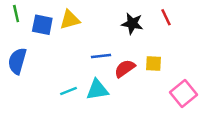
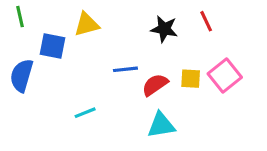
blue square: (42, 25) -> (53, 46), moved
cyan triangle: (97, 90) -> (161, 125), moved
pink square: (184, 93) -> (225, 76), moved

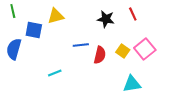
yellow square: (191, 79) -> (123, 51), turned 32
red semicircle: (155, 85) -> (100, 55), turned 138
cyan triangle: (161, 125) -> (132, 84), moved

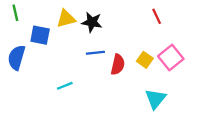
black star: (106, 19) -> (92, 22), moved
cyan triangle: (132, 84) -> (155, 99), turned -42

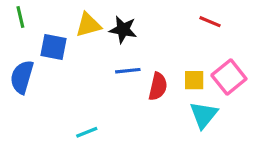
red line: (157, 16) -> (210, 22), turned -42
yellow square: (145, 60) -> (194, 80), turned -35
cyan line: (65, 86) -> (87, 132), moved
cyan triangle: (155, 99) -> (204, 115), moved

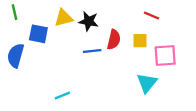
pink square: (229, 77) -> (165, 56), turned 35
yellow square: (194, 80) -> (140, 41), moved
red semicircle: (158, 86) -> (114, 40), moved

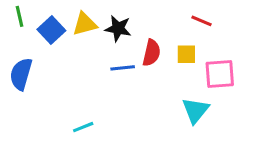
blue square: (38, 34) -> (51, 30), moved, turned 36

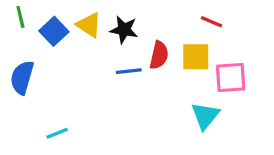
yellow triangle: (85, 24) -> (89, 25), turned 48
yellow square: (186, 54) -> (196, 57), size x1.4
cyan line: (83, 127) -> (57, 133), moved

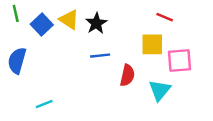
black star: (124, 30) -> (96, 23), turned 30
red semicircle: (159, 55) -> (127, 75), moved

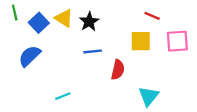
blue semicircle: (17, 60) -> (30, 56), moved, turned 30
pink square: (179, 60) -> (177, 41), moved
cyan triangle: (160, 90) -> (149, 96), moved
cyan line: (44, 104) -> (63, 96), moved

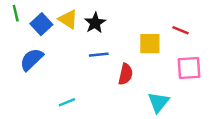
red line: (152, 16) -> (180, 30), moved
pink square: (177, 41) -> (189, 68), moved

